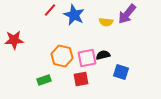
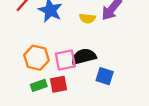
black semicircle: (103, 55) -> (84, 57), size x1.5
green rectangle: (44, 80) -> (39, 85), moved

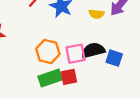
blue square: (105, 76) -> (114, 58), moved
green rectangle: (39, 85) -> (50, 78), size x1.5

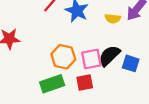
black semicircle: (93, 50) -> (109, 56), turned -30
green rectangle: (50, 78) -> (52, 84), moved

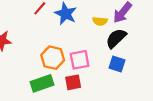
black semicircle: (109, 56) -> (116, 38), moved

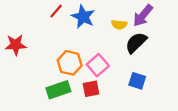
pink square: (80, 60) -> (98, 65), turned -30
blue square: (117, 64) -> (137, 81), moved

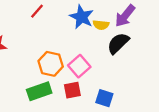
blue star: (83, 17) -> (82, 17), moved
blue square: (137, 81) -> (104, 98), moved

